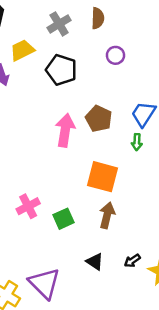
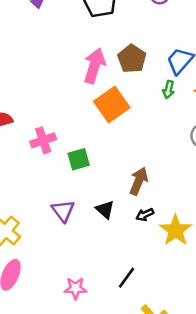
orange square: (103, 177) -> (112, 105), moved, turned 32
brown arrow: (107, 215) -> (139, 181), moved
purple triangle: (44, 283) -> (63, 211), moved, size x0.7

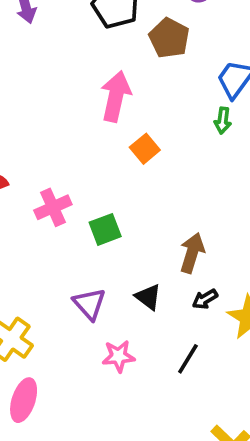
brown pentagon: (132, 59) -> (169, 38), moved
orange square: (112, 105) -> (145, 149), size x0.6
black line: (126, 278) -> (188, 359), moved
pink star: (75, 288) -> (119, 356), moved

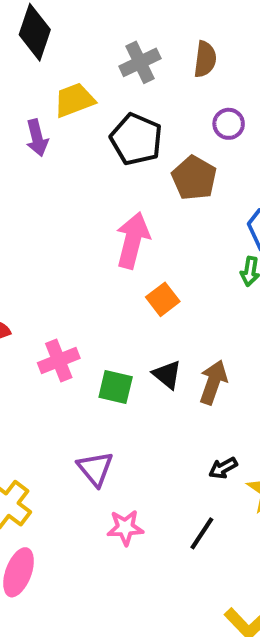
green square: (105, 229) -> (116, 387), turned 32
brown arrow: (192, 253) -> (213, 382), moved
black triangle: (148, 297) -> (167, 375), moved

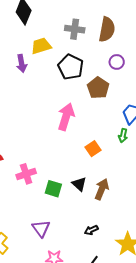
brown semicircle: (205, 59) -> (107, 29), size x1.4
gray cross: (140, 62) -> (75, 29), turned 30
orange square: (163, 299) -> (93, 149), moved
black arrow: (223, 468) -> (91, 230), moved

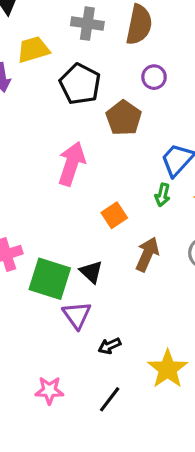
green square: (53, 189) -> (50, 279), size x1.5
brown arrow: (102, 189) -> (147, 254), moved
purple triangle: (41, 228) -> (77, 315), moved

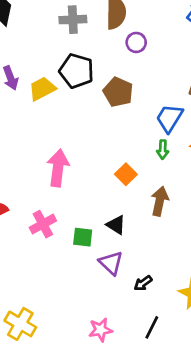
yellow trapezoid: (33, 50) -> (42, 89), moved
purple circle: (154, 77) -> (136, 42), moved
pink arrow: (72, 164) -> (58, 168), moved
green square: (50, 279) -> (83, 237), size x0.6

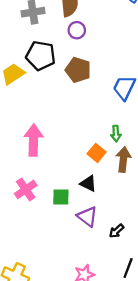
purple circle: (136, 42) -> (77, 30), moved
green arrow: (163, 150) -> (116, 134), moved
orange square: (126, 174) -> (97, 153), moved

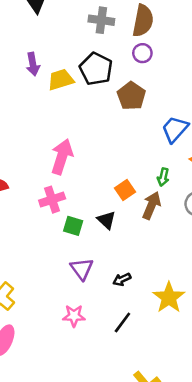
green arrow: (116, 134) -> (163, 177), moved
pink cross: (26, 189) -> (52, 200), moved
purple triangle: (87, 217) -> (82, 269), moved

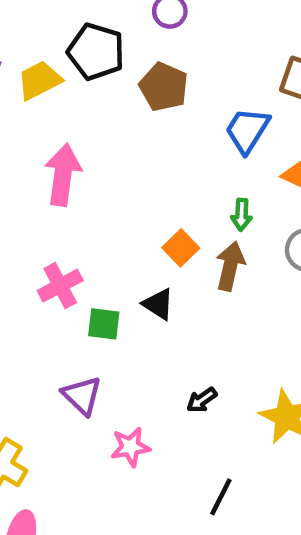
pink arrow: (62, 157) -> (63, 175), moved
purple triangle: (82, 269) -> (82, 396), moved
pink star: (74, 316) -> (130, 447), moved
black line: (122, 322) -> (221, 497), moved

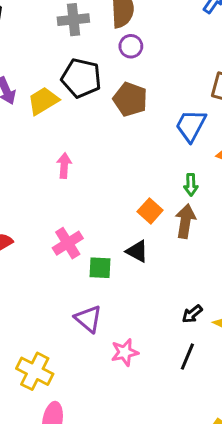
pink arrow: (63, 175) -> (64, 166), size x0.6
black arrow: (202, 400) -> (192, 314), moved
black line: (221, 497) -> (187, 357), moved

